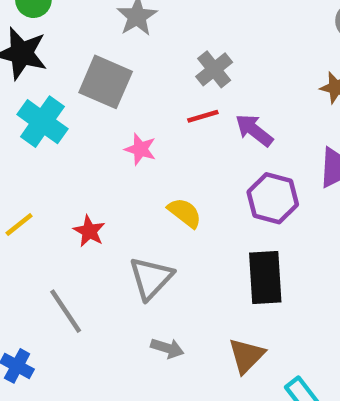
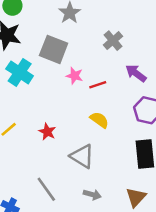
red line: (203, 116) -> (98, 85), moved
pink star: (140, 149) -> (74, 76), moved
gray triangle: (151, 278) -> (82, 156), turned -40
gray line: (66, 311) -> (46, 189), moved

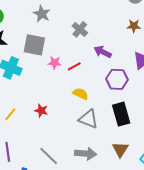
gray triangle: (82, 156) -> (89, 119), moved
gray arrow: (92, 195) -> (86, 154), size x1.5

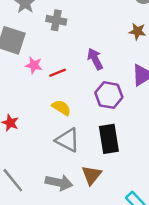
gray cross: (80, 29) -> (56, 20), moved, turned -35
purple arrow: (103, 52) -> (95, 59), turned 30
brown triangle: (120, 149) -> (91, 175), moved

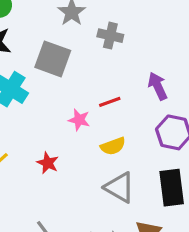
pink star: (34, 65) -> (79, 120), moved
yellow semicircle: (61, 108) -> (113, 146), turned 126

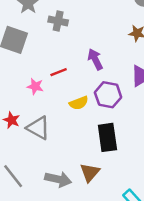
yellow semicircle: (113, 146) -> (79, 103), moved
gray triangle: (120, 187) -> (38, 128), moved

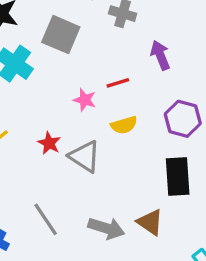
purple arrow: (95, 59) -> (160, 55), moved
yellow semicircle: (79, 103) -> (124, 125), moved
brown triangle: (90, 172) -> (150, 222), turned -40

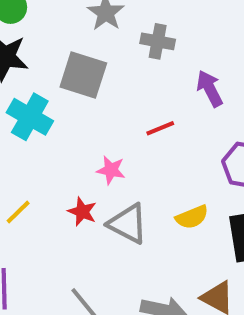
pink star: (85, 100) -> (111, 170), moved
yellow semicircle: (124, 125) -> (192, 217), moved

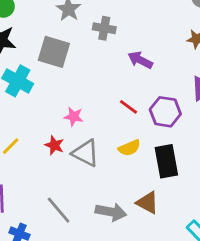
purple arrow: (210, 89) -> (140, 60), turned -35
red line: (160, 128) -> (128, 107), moved, turned 60

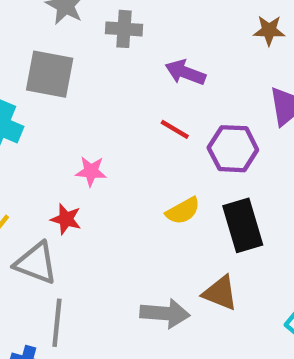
red line: (128, 107) -> (175, 129), moved
gray triangle: (86, 153) -> (36, 263), moved
gray line: (59, 210) -> (57, 323), moved, turned 52

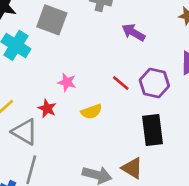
red line: (175, 129) -> (121, 83), moved
yellow semicircle: (183, 211) -> (91, 111), moved

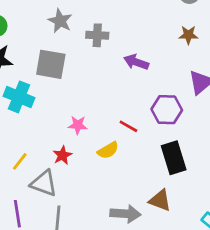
red line: (121, 83) -> (128, 126), moved
red star: (47, 108) -> (62, 155), turned 30

